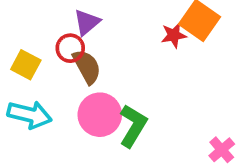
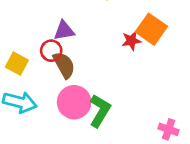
purple triangle: (87, 22) -> (64, 31), turned 30
pink cross: (222, 150) -> (169, 129), turned -30

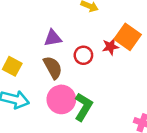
red circle: (51, 51) -> (83, 55), moved

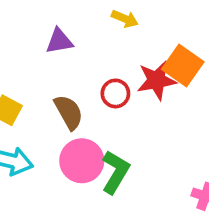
purple triangle: (53, 38) -> (59, 41), moved
red star: (110, 47) -> (157, 80), size x1.5

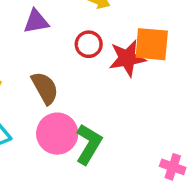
orange square: (183, 65) -> (152, 44), turned -30
red circle: (115, 93) -> (89, 44), moved

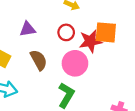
purple triangle: (36, 21) -> (28, 29), moved
pink circle: (57, 134) -> (75, 63), moved

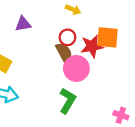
purple triangle: (28, 29) -> (23, 24), moved
brown semicircle: (39, 60) -> (64, 53), moved

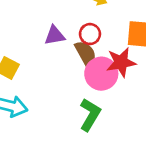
purple triangle: (23, 24) -> (55, 35), moved
red star: (92, 46) -> (121, 62), moved

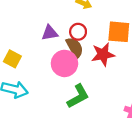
pink circle: (101, 74) -> (64, 63), moved
green L-shape: (90, 115) -> (78, 96), turned 30

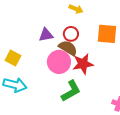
brown semicircle: (75, 48) -> (68, 48), turned -30
red star: (103, 54) -> (83, 64), moved

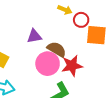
red circle: (71, 34) -> (81, 20), moved

